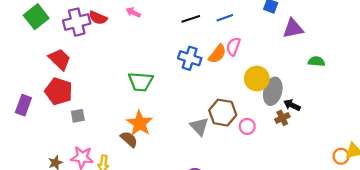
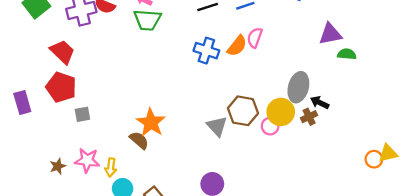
purple triangle: (293, 28) -> (330, 34), moved
yellow circle: (257, 79) -> (281, 112), moved
green trapezoid: (141, 82) -> (147, 20), moved
purple rectangle: (23, 105) -> (22, 103), turned -36

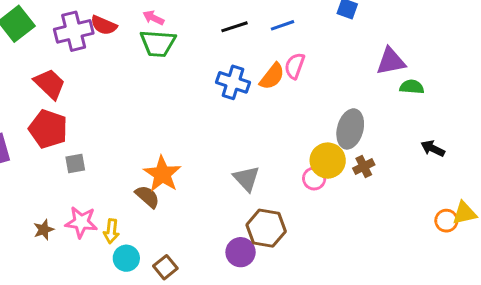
black arrow: (320, 103) -> (433, 148), moved
brown hexagon: (243, 111) -> (266, 228), moved

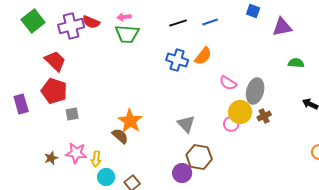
pink arrow: (153, 18) -> (124, 17), turned -32
purple triangle: (391, 61) -> (282, 27), moved
pink semicircle: (295, 66) -> (228, 83), moved, turned -78

